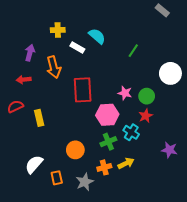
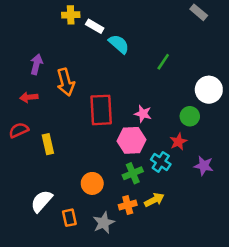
yellow cross: (58, 30) -> (71, 15), moved
white rectangle: (77, 48) -> (95, 26), moved
pink star: (125, 93) -> (143, 114), moved
green circle: (147, 96) -> (190, 116), moved
purple star: (169, 150) -> (204, 166), moved

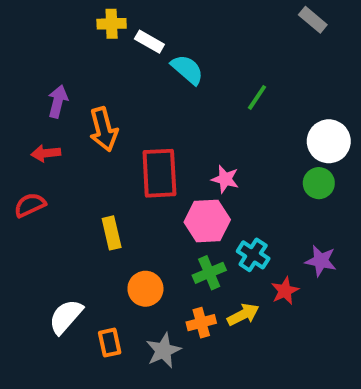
green circle: (190, 116) -> (319, 183), moved
red star: (178, 142) -> (285, 291), moved
yellow rectangle: (48, 144) -> (112, 233), moved

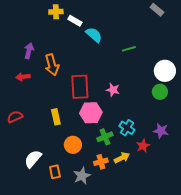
green line: (257, 97) -> (129, 49), turned 40
red semicircle: (30, 205) -> (15, 117), moved
pink hexagon: (207, 221) -> (91, 113), moved

